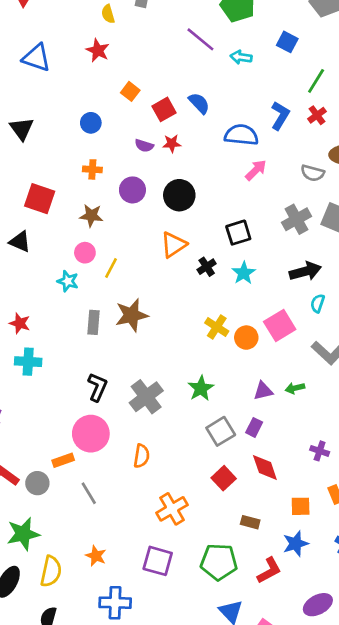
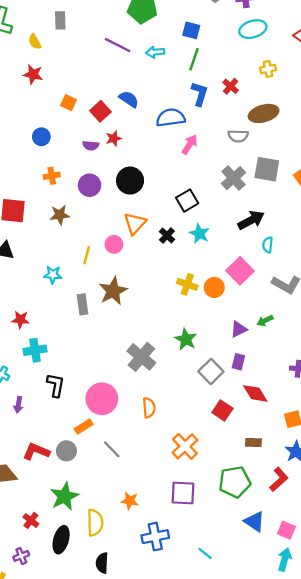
green line: (316, 81) -> (194, 59), moved
pink circle: (85, 253) -> (114, 244), moved
black L-shape: (97, 387) -> (56, 385), moved

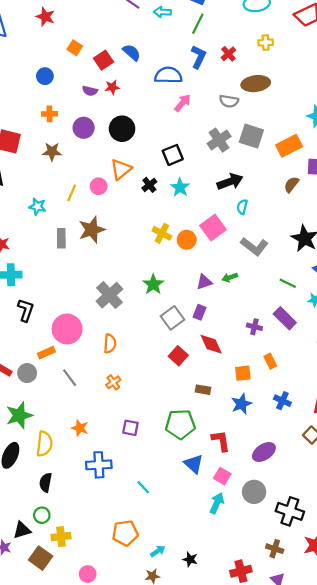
orange cross: (185, 446) -> (113, 382), moved, size x0.6
red L-shape: (279, 479) -> (221, 441), moved, turned -65
purple square: (183, 493) -> (130, 428), size x0.7

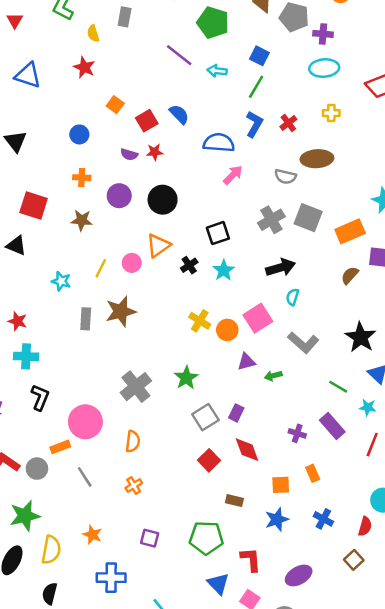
purple triangle: (204, 282) -> (246, 362), moved

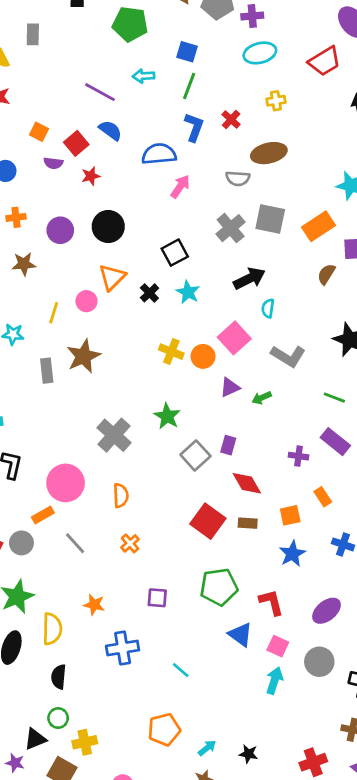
purple line: (179, 55) -> (100, 92), moved
purple semicircle: (129, 154) -> (53, 163), moved
red square: (209, 460) -> (208, 521), moved, size x1.4
brown rectangle: (234, 501) -> (248, 523), moved

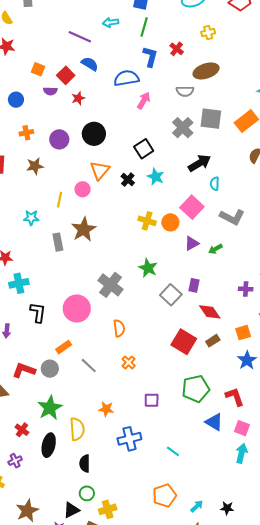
pink circle: (66, 483) -> (77, 308), moved
brown rectangle: (248, 523) -> (213, 341), turned -32

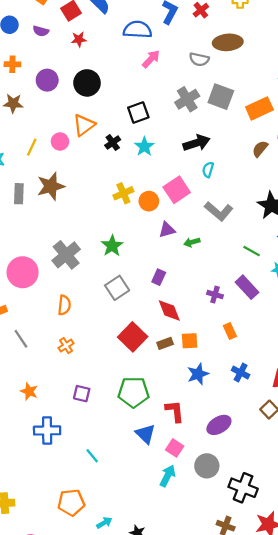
purple semicircle: (50, 91) -> (41, 31), moved
yellow cross: (147, 221) -> (123, 193), turned 36
gray square: (171, 295) -> (117, 288), moved
orange square: (243, 333) -> (190, 341), moved

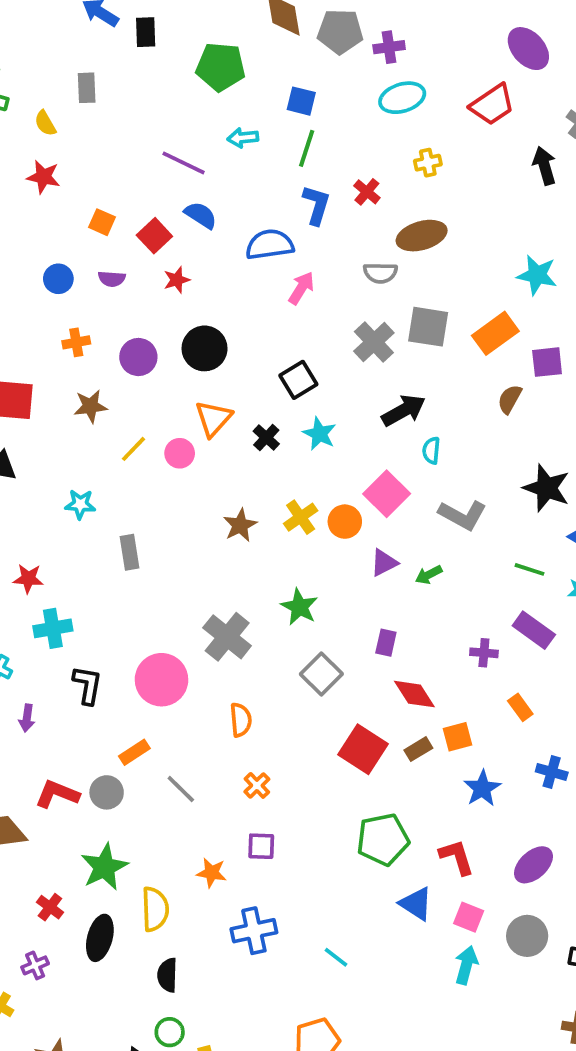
yellow line: (32, 147) -> (134, 449), moved, turned 30
brown star: (51, 186) -> (240, 525), moved, size x0.7
purple square: (82, 394) -> (261, 846), moved

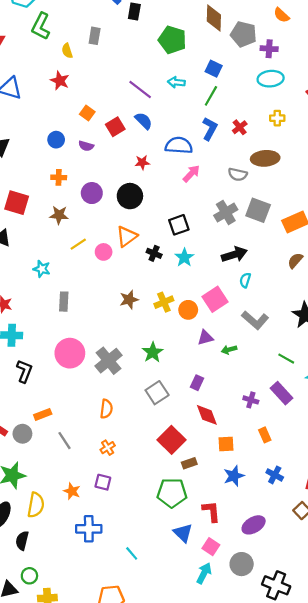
red star: (177, 280) -> (142, 162), moved
black cross: (266, 438) -> (154, 253), turned -32
pink circle: (162, 680) -> (70, 353), moved
brown rectangle: (418, 749) -> (189, 463), moved
black semicircle: (167, 975) -> (22, 541), moved

